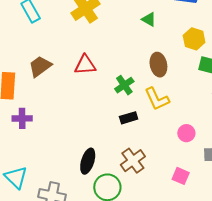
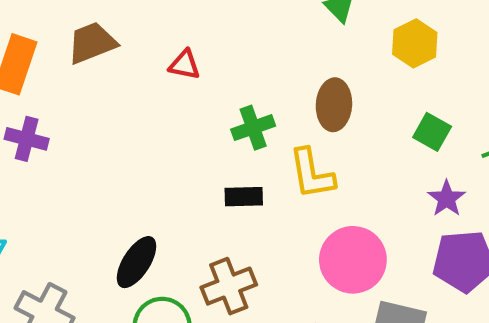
yellow hexagon: (194, 39) -> (415, 43), moved
red triangle: (85, 65) -> (184, 65), size x0.7
pink circle: (186, 133) -> (353, 260), size x1.8

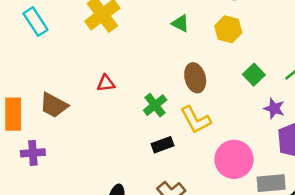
brown trapezoid: (92, 43) -> (54, 105), moved, turned -112
green square: (432, 132) -> (254, 75), turned 35

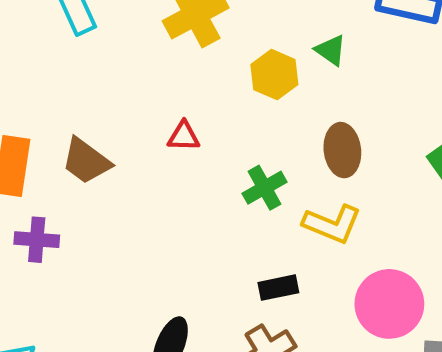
yellow hexagon: (228, 29) -> (274, 75), moved
yellow L-shape: (196, 120) -> (332, 224), turned -48
black rectangle: (163, 145) -> (278, 288), moved

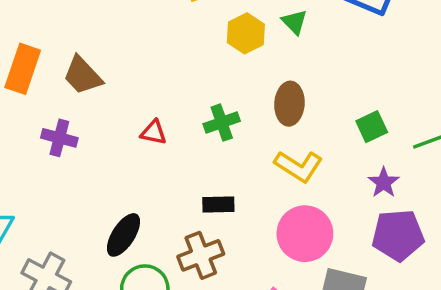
red triangle: (184, 136) -> (154, 132), moved
yellow L-shape: (332, 224) -> (299, 166), moved
purple cross: (37, 240) -> (59, 138), moved

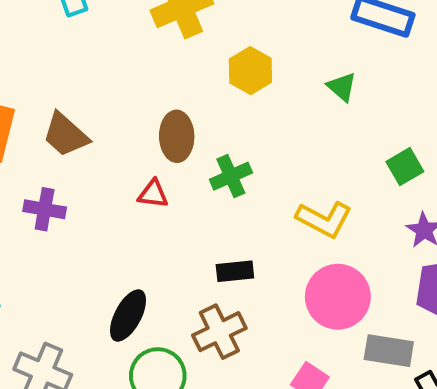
green triangle: (294, 22) -> (342, 87), moved
brown ellipse: (289, 104) -> (177, 136), moved

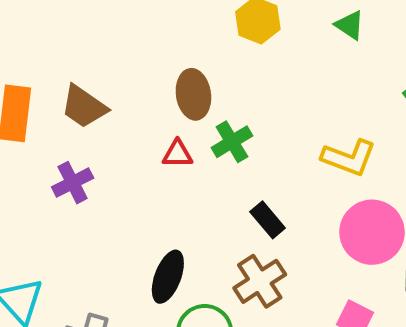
green cross: (231, 176) -> (232, 142), moved
purple cross: (45, 209) -> (73, 183), turned -30
black rectangle: (235, 271) -> (268, 220), turned 63

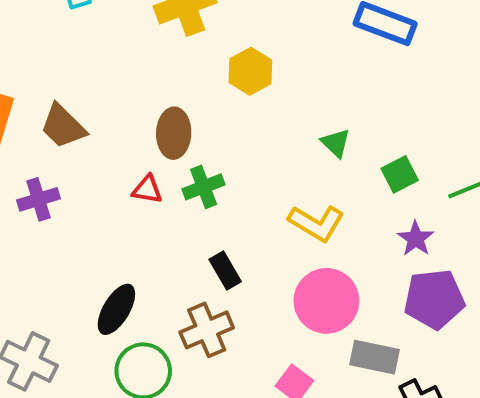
green triangle: (350, 25) -> (336, 143), moved

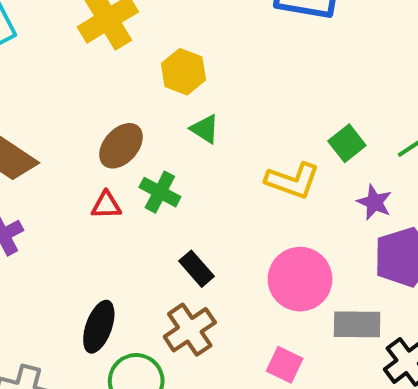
brown ellipse: (174, 133) -> (121, 146), turned 51
green triangle: (336, 143) -> (205, 129), moved
green cross: (204, 187) -> (160, 192), turned -30
yellow L-shape: (316, 223) -> (292, 181), moved

